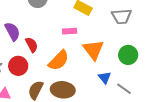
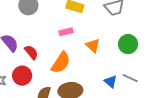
orange triangle: (93, 50) -> (93, 45), size x0.7
blue triangle: (105, 77) -> (111, 82), moved

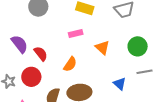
orange semicircle: (61, 63) -> (70, 64), size x0.7
gray line: (130, 78) -> (144, 72), moved, turned -35

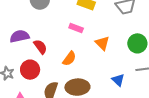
pink rectangle: (76, 33) -> (76, 28), turned 32
purple semicircle: (19, 44) -> (20, 36), turned -66

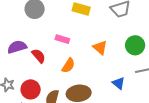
pink rectangle: (76, 28) -> (62, 39), moved
red circle: (30, 70) -> (31, 89), moved

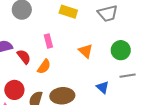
pink rectangle: (62, 39) -> (48, 41), turned 56
orange semicircle: (68, 66) -> (44, 67), moved

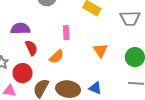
red semicircle: (24, 57) -> (31, 48), moved
blue triangle: (103, 87) -> (95, 88), moved, turned -32

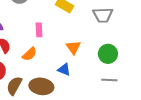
blue triangle: (95, 88) -> (64, 70), moved

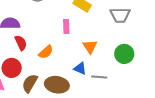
pink rectangle: (39, 30) -> (66, 26), moved
gray line: (109, 80) -> (99, 77), moved

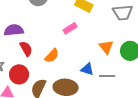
pink rectangle: (66, 26) -> (70, 28), turned 64
orange triangle: (90, 47) -> (106, 47), moved

